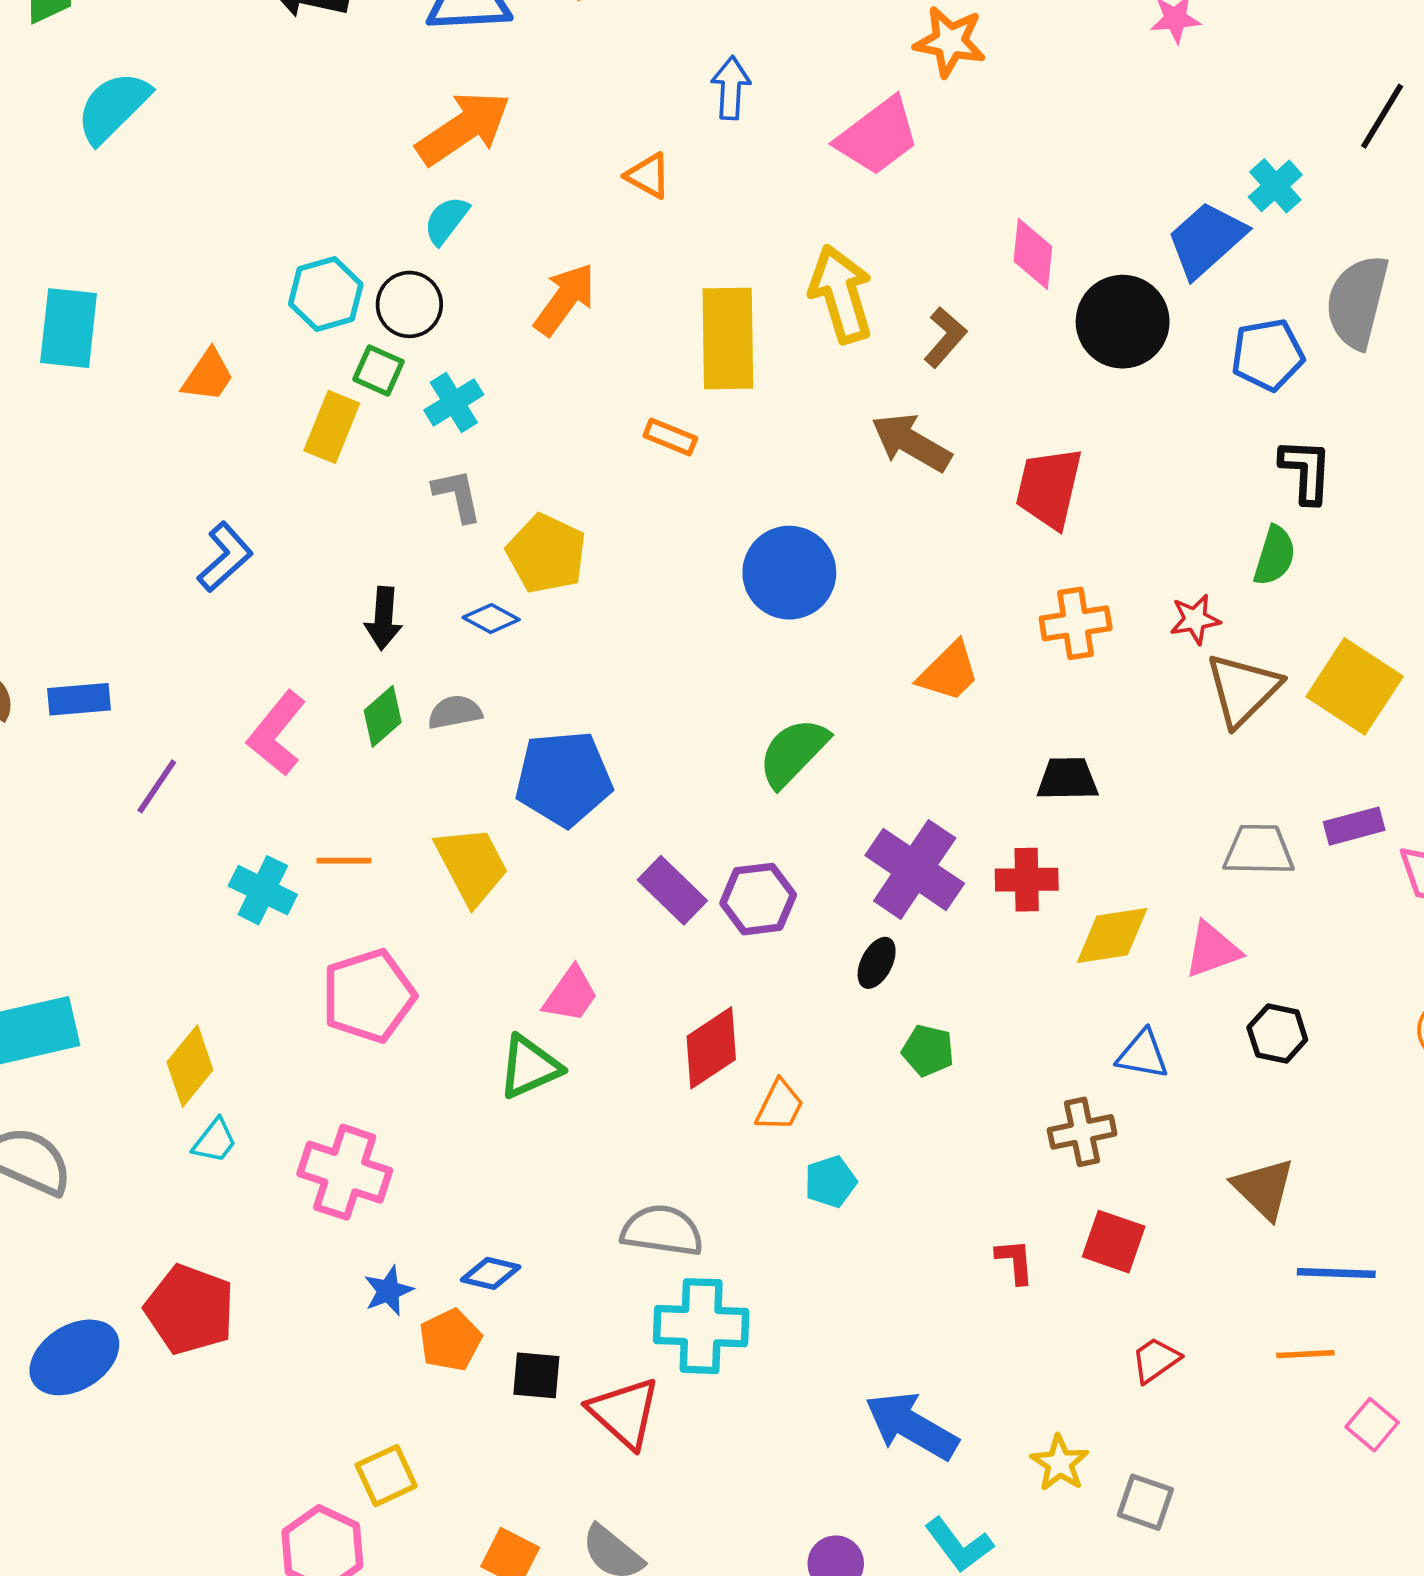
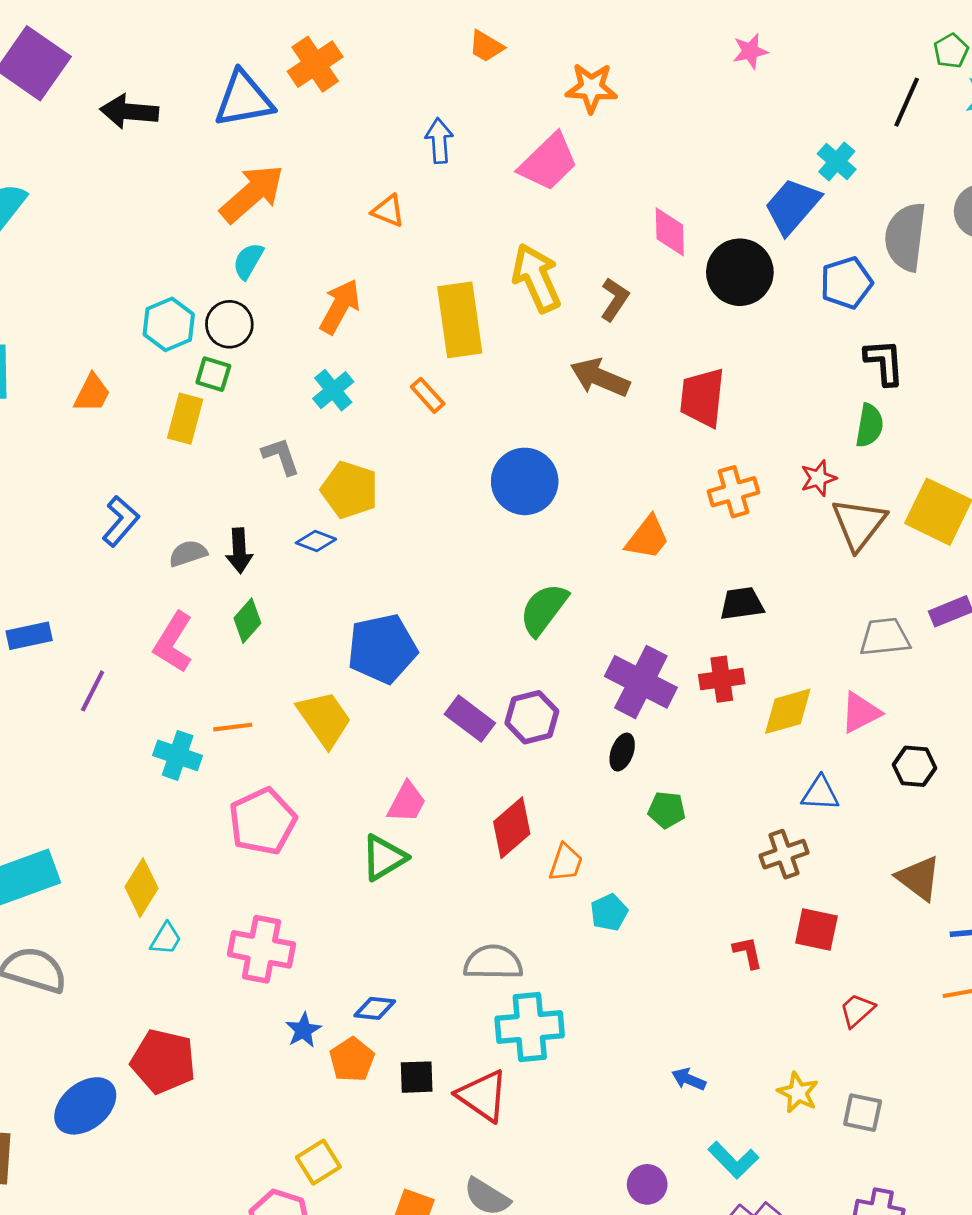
cyan cross: (454, 402) -> (333, 390), moved
orange rectangle: (670, 437) -> (428, 395), turned 33
gray semicircle: (455, 712) -> (188, 553), moved
blue arrow: (911, 1426) -> (689, 1079), size x0.5

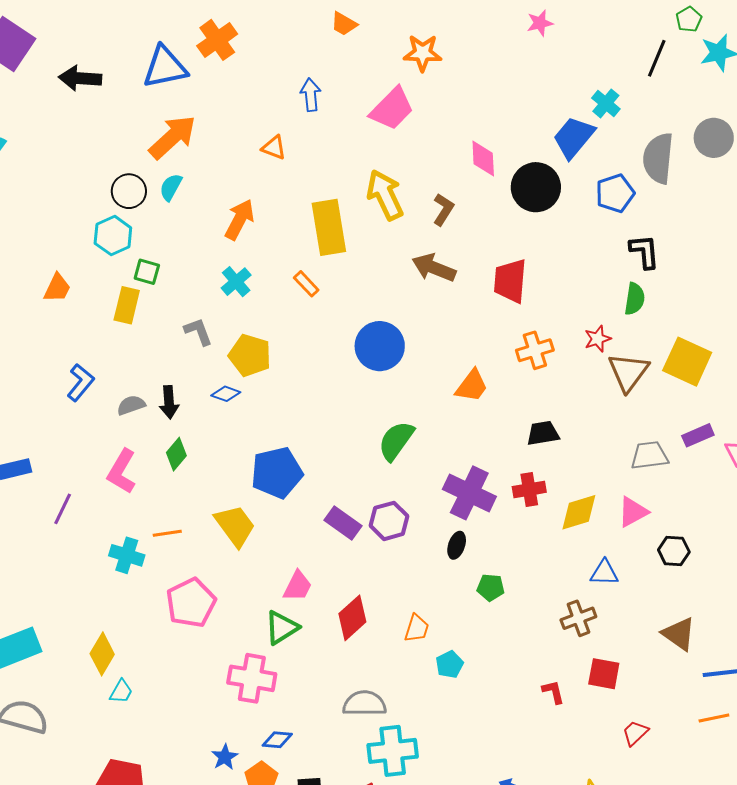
black circle: (229, 324) -> (129, 191), moved
red diamond: (512, 828) -> (352, 618), moved
pink cross: (261, 949) -> (252, 678), moved

